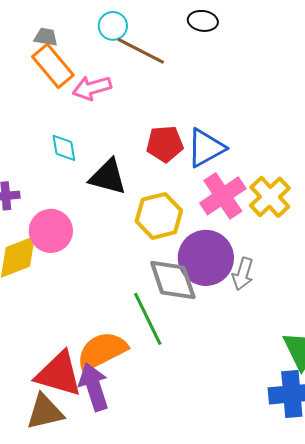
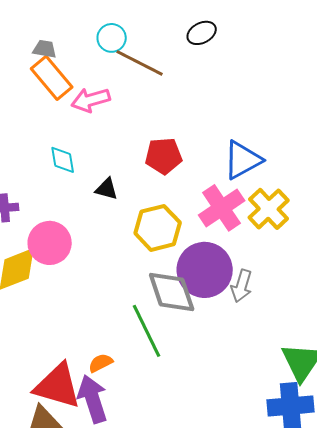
black ellipse: (203, 21) -> (202, 33), turned -36
blue triangle: (206, 148) -> (243, 160), moved
black triangle: (108, 177) -> (107, 189), size x0.6
orange semicircle: (102, 351) -> (101, 363), size x0.5

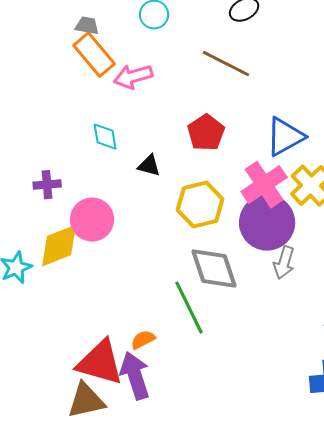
brown line: (140, 63) -> (226, 64), moved
red pentagon: (164, 156) -> (206, 133), turned -30
purple circle: (205, 270) -> (267, 223), moved

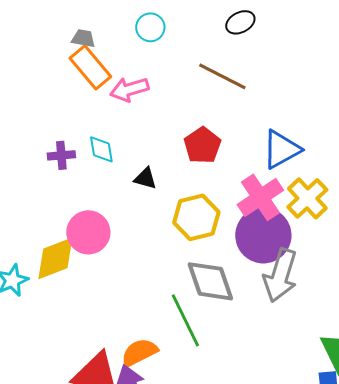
purple cross: (47, 185) -> (61, 155), moved
gray arrow: (284, 263) -> (280, 275), size x1.6
orange semicircle: (143, 340) -> (139, 352), size x1.5

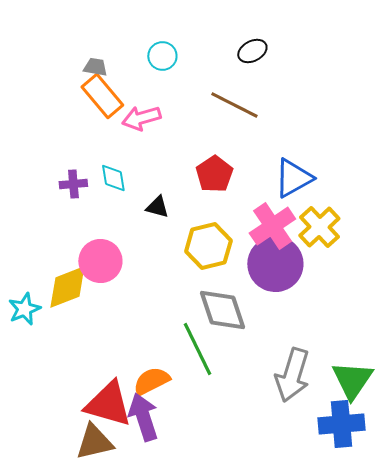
gray arrow: (280, 275) -> (292, 375), moved

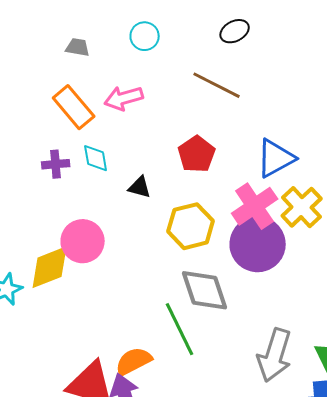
orange rectangle: (102, 96) -> (74, 107), moved

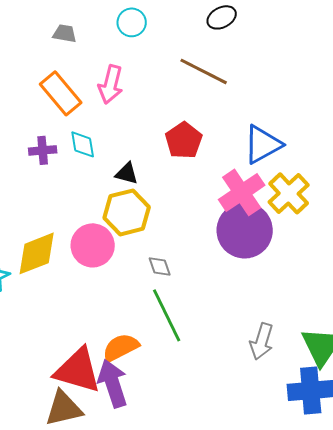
pink arrow: (124, 98) -> (111, 84), turned -60
yellow hexagon: (191, 226) -> (127, 212), moved
pink circle: (83, 241) -> (93, 245), moved
gray diamond: (205, 290) -> (160, 266), moved, size x0.5
gray arrow: (275, 355) -> (262, 341), size x0.7

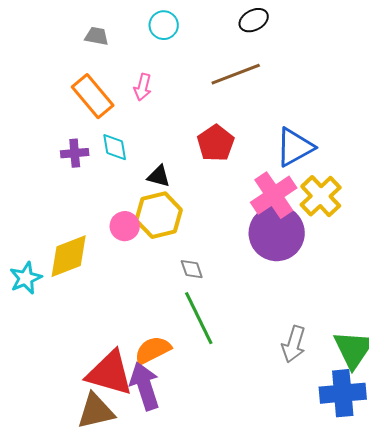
brown line: (204, 71) -> (236, 74), turned -48
pink arrow: (111, 84) -> (143, 87), size x0.7
pink circle: (93, 245) -> (125, 226), moved, size x0.7

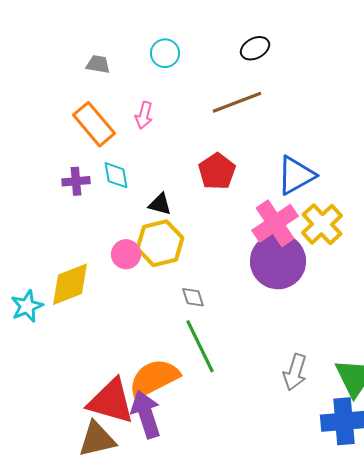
orange semicircle: (153, 350) -> (154, 378), size x1.4

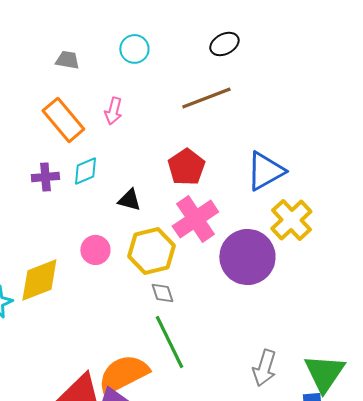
cyan diamond: (116, 175) -> (85, 171), turned 76
pink cross: (275, 223) -> (195, 219), moved
yellow hexagon: (160, 243) -> (151, 251), moved

